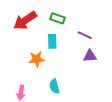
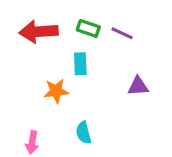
red arrow: (25, 20) -> (39, 32), turned 30
purple line: (85, 35) -> (122, 33), moved

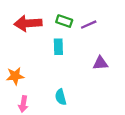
purple line: (122, 33) -> (89, 25), turned -49
orange star: (56, 91) -> (15, 76), moved

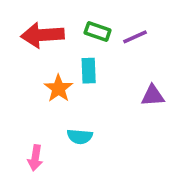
orange star: (15, 76) -> (58, 88), moved, turned -30
cyan semicircle: (61, 97) -> (80, 136), moved, turned -70

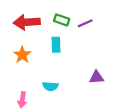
orange star: (58, 88) -> (22, 55), moved
purple triangle: (153, 96) -> (96, 77), moved

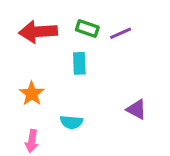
orange star: (22, 55) -> (32, 94), moved
purple triangle: (96, 77) -> (136, 109), turned 32

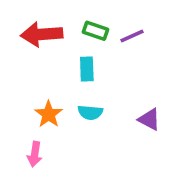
orange star: (32, 94) -> (49, 114), moved
cyan semicircle: (71, 122) -> (90, 112), moved

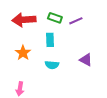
orange star: (49, 114) -> (23, 53), moved
purple triangle: (149, 119) -> (86, 60), moved

